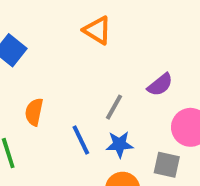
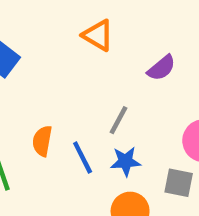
purple semicircle: (160, 85) -> (161, 68), moved
orange semicircle: (34, 112) -> (42, 141), moved

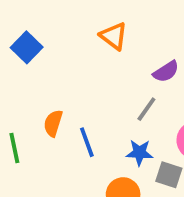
gray line: (118, 120) -> (146, 109), moved
blue star: (126, 161) -> (139, 153), moved

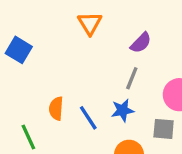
orange triangle: (114, 36) -> (90, 23), turned 35
blue star: (139, 153) -> (123, 110), moved

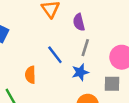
purple semicircle: (141, 43) -> (79, 22), moved, turned 126
blue line: (88, 118) -> (55, 55), moved

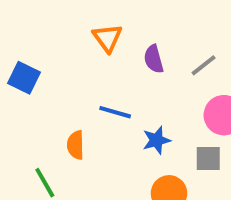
gray line: (85, 48) -> (204, 65), moved, turned 35
blue line: (55, 55) -> (115, 112), turned -36

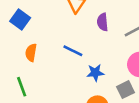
orange semicircle: (76, 145) -> (31, 53), moved
gray square: (208, 158) -> (126, 90), turned -36

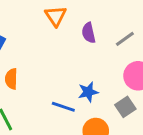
blue line: (73, 51) -> (63, 107), moved

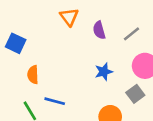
blue star: (88, 92) -> (104, 72), moved
blue line: (63, 107) -> (55, 101), moved

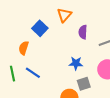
blue square: (16, 43) -> (40, 28), moved
gray square: (135, 94) -> (84, 84), moved

